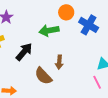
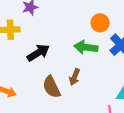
green arrow: (49, 30) -> (86, 47), moved

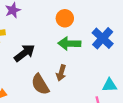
orange circle: (100, 23) -> (65, 18), moved

